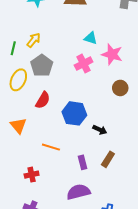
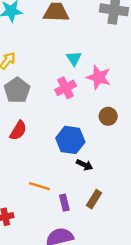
cyan triangle: (91, 38) -> (74, 58), turned 40
blue hexagon: (74, 113) -> (70, 140), moved
orange line: (51, 147) -> (40, 186), moved

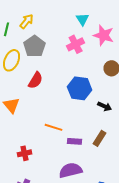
black arrow: (84, 165) -> (105, 106), moved
purple rectangle: (64, 203) -> (75, 141), turned -72

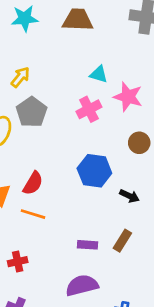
cyan triangle: (83, 19) -> (99, 74), turned -40
red semicircle: (36, 80) -> (33, 183), moved
orange line: (54, 127) -> (33, 214), moved

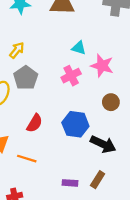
red semicircle: (33, 183) -> (35, 123), moved
black arrow: (129, 196) -> (103, 144), size x1.6

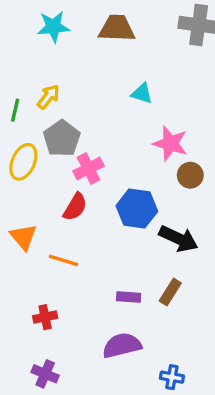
pink star: (102, 66) -> (170, 144), moved
pink cross: (71, 76) -> (88, 169), moved

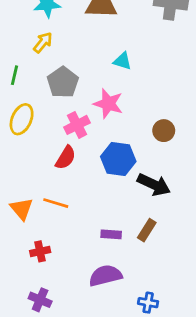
yellow arrow: (48, 97) -> (43, 42), moved
gray pentagon: (62, 138) -> (63, 82), moved
pink star: (170, 144) -> (108, 104), moved
orange triangle: (23, 237) -> (22, 209), moved

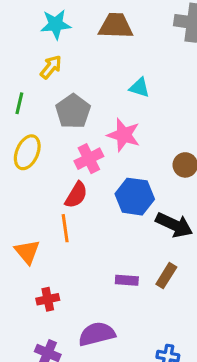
orange line: (56, 203) -> (65, 228), moved, turned 65
purple semicircle: (105, 276) -> (97, 334), moved

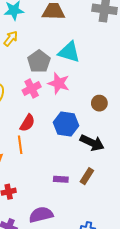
cyan triangle: (139, 88) -> (69, 52), size x1.6
gray pentagon: (73, 111) -> (39, 61), moved
pink cross: (89, 159) -> (32, 89), moved

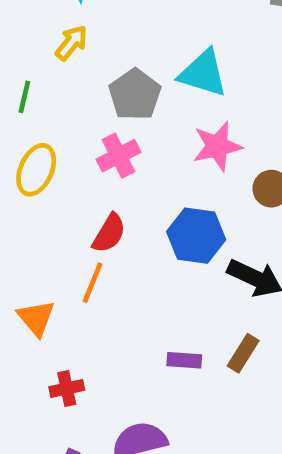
pink star: (59, 83) -> (217, 146), moved, turned -30
orange line: (20, 145) -> (93, 283), turned 30

